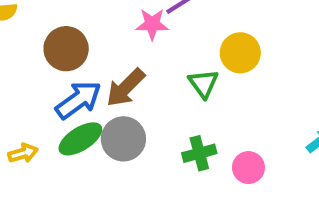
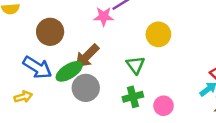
green triangle: (203, 84) -> (135, 65), moved
blue arrow: (78, 100) -> (37, 67), moved, turned 68
green ellipse: (80, 139) -> (69, 71), moved

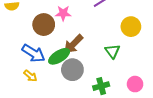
pink star: (104, 17) -> (63, 13), moved
yellow arrow: (23, 97) -> (30, 76), moved, turned 56
green cross: (133, 97) -> (101, 86), moved

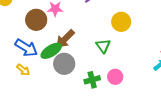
pink circle: (135, 84) -> (115, 77), moved

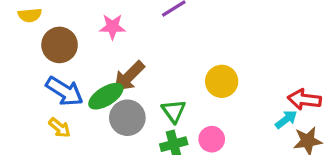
brown circle: (36, 20) -> (60, 45), moved
yellow circle: (121, 22) -> (222, 81), moved
green triangle: (103, 46) -> (174, 111), moved

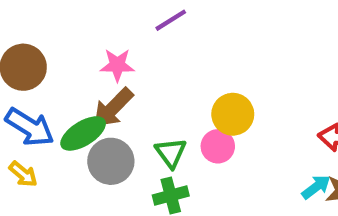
pink star: (112, 27) -> (117, 65), moved
cyan arrow: (286, 119) -> (316, 187), moved
pink circle: (212, 139) -> (218, 146), moved

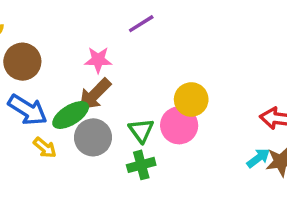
pink circle: (218, 146) -> (179, 125), size x1.4
yellow arrow: (23, 174) -> (45, 148), moved

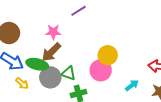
green ellipse: (71, 115) -> (37, 64), turned 45
green triangle: (141, 131) -> (68, 73), moved, turned -35
cyan arrow: (258, 158) -> (132, 85), moved

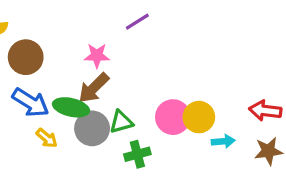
yellow circle: (108, 55) -> (199, 117), moved
green triangle: (68, 73) -> (121, 122), turned -35
cyan arrow: (132, 85) -> (223, 141), turned 32

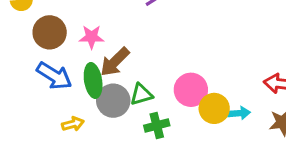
pink star: (97, 56) -> (92, 37), moved
green ellipse: (71, 107) -> (93, 80), turned 68
yellow circle: (199, 117) -> (214, 108), moved
yellow arrow: (47, 138) -> (73, 124), moved, turned -55

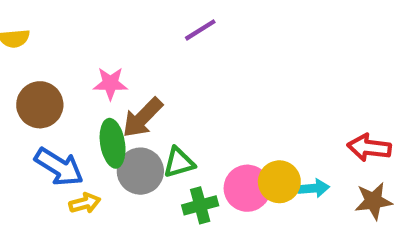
brown circle: (50, 32) -> (40, 105), moved
blue arrow: (54, 76) -> (59, 167), moved
pink circle: (191, 90) -> (247, 188), moved

